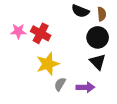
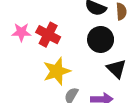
black circle: (98, 37) -> (101, 39), moved

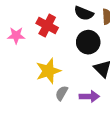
red cross: (48, 35) -> (47, 26), moved

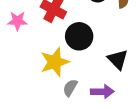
black circle: (88, 42) -> (79, 36), moved

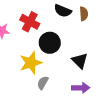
purple arrow: (102, 92) -> (81, 88), moved

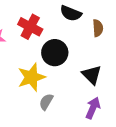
brown semicircle: (84, 14) -> (98, 28), moved
purple arrow: (81, 88) -> (93, 108), turned -66

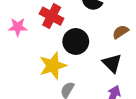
brown semicircle: (98, 28) -> (120, 32), moved, turned -119

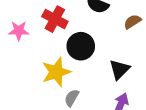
brown semicircle: (120, 32) -> (132, 22), moved
black triangle: (112, 63) -> (120, 69), turned 30

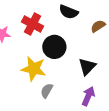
yellow star: (56, 72) -> (34, 69), turned 30

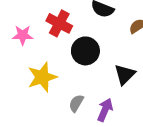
yellow star: (34, 69) -> (42, 77), moved, turned -30
purple arrow: (88, 96) -> (105, 110), moved

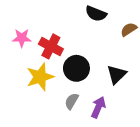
red cross: (59, 23) -> (51, 46), moved
black circle: (85, 51) -> (76, 68), moved

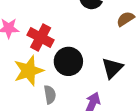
gray semicircle: (72, 101) -> (50, 95), moved, turned 140

